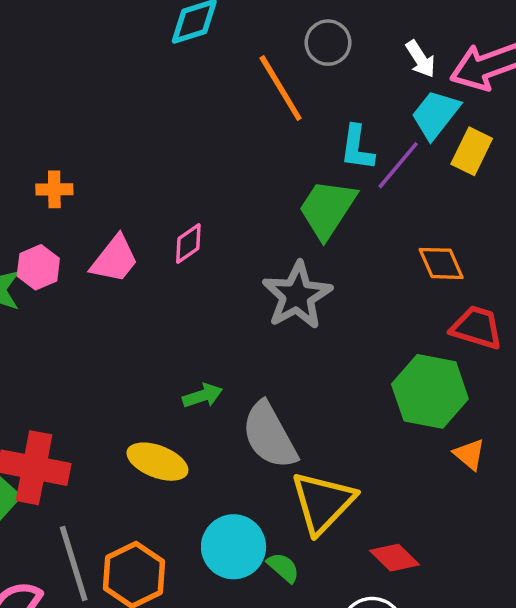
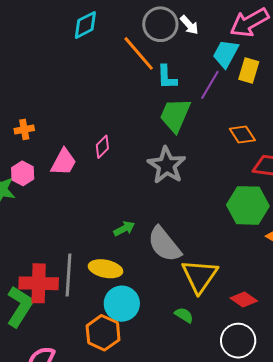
gray circle: (328, 43) -> (160, 24), size x1.4
white arrow: (420, 59) -> (189, 25), moved
cyan L-shape: (357, 148) -> (167, 77), moved
cyan circle: (234, 547) -> (122, 304), moved
gray line: (74, 563) -> (69, 275), moved, turned 30

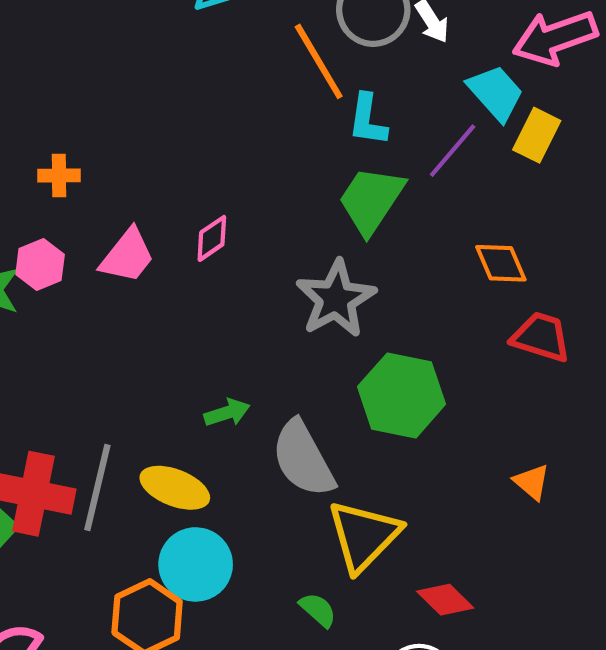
cyan trapezoid: (226, 54) -> (496, 93), turned 100
green hexagon: (248, 205) -> (402, 395), moved

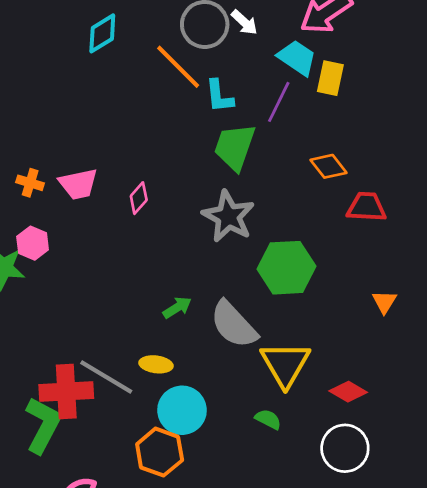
orange cross: (59, 175) -> (30, 183), turned 32
pink trapezoid: (127, 256) -> (78, 184), moved, turned 54
orange triangle: (532, 482) -> (384, 302), turned 36
gray line: (97, 487) -> (106, 377), turned -58
yellow ellipse: (175, 488) -> (156, 364), size x0.7

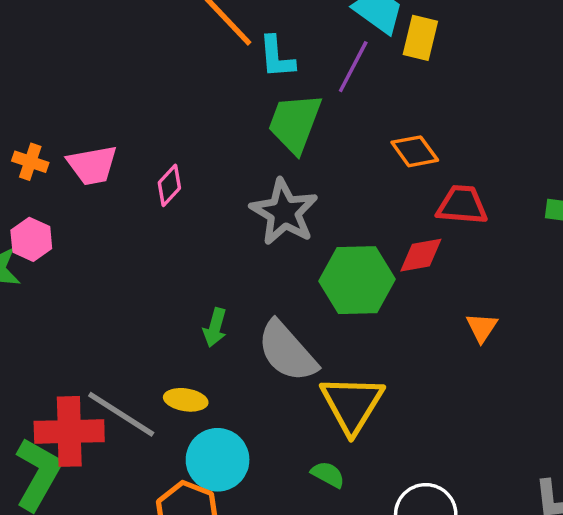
green arrow: (177, 307) -> (215, 327), turned 136
red diamond: (348, 392) -> (421, 255), moved, turned -42

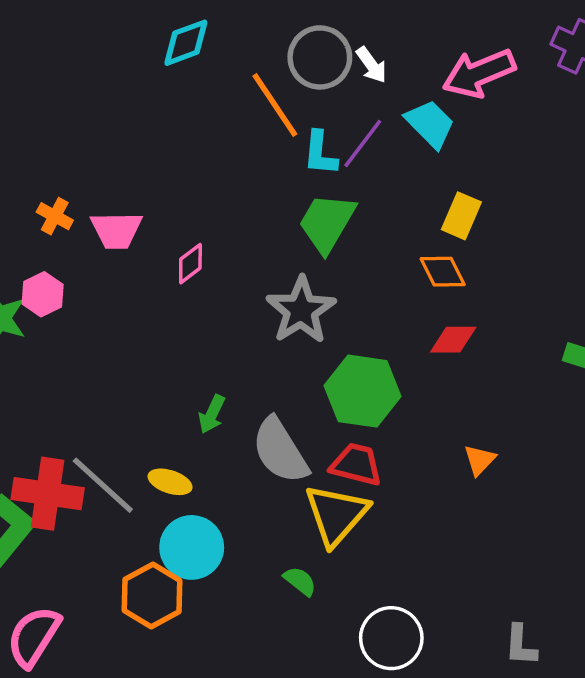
yellow rectangle: (420, 38) -> (461, 216), moved
purple line: (353, 67) -> (363, 144), moved
red trapezoid: (462, 205) -> (356, 464), moved
red diamond: (421, 255) -> (453, 340), moved

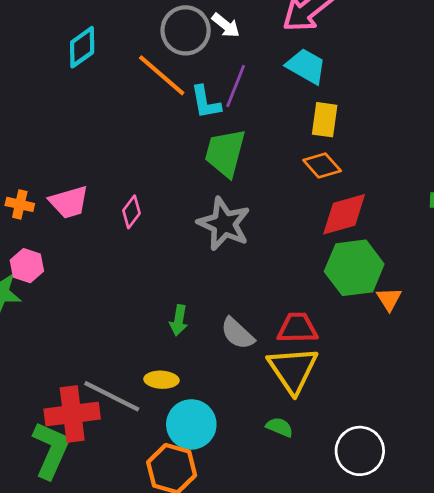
cyan trapezoid: (430, 124) -> (306, 66), moved
red diamond: (453, 340) -> (344, 214), size x1.4
green hexagon: (363, 391) -> (354, 268), moved
gray semicircle: (280, 451) -> (237, 333), size x0.7

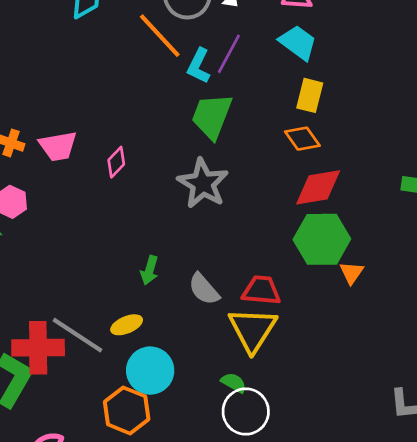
cyan L-shape: (206, 102) -> (199, 66), turned 30
yellow ellipse: (161, 380) -> (127, 325), turned -32
white circle: (360, 451) -> (246, 411), moved

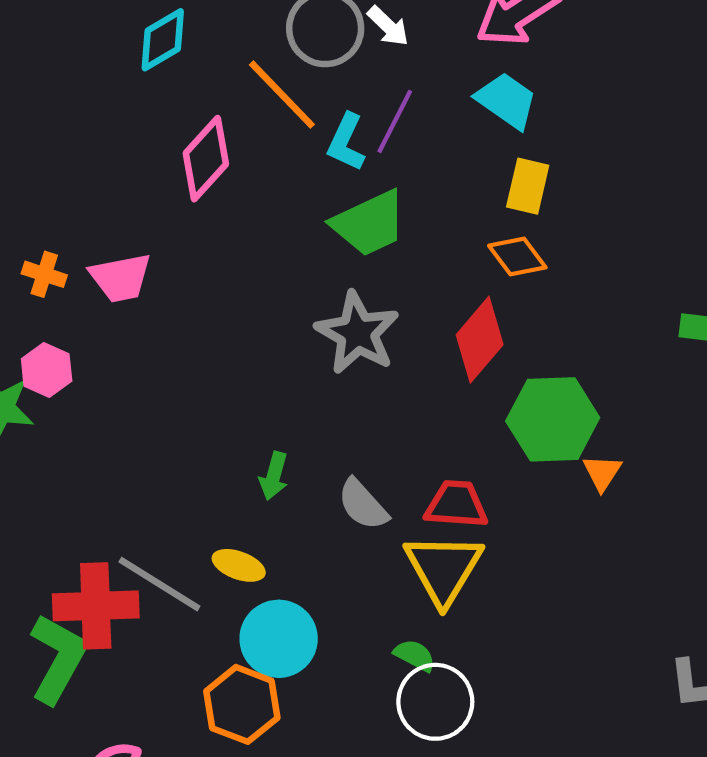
green trapezoid: (212, 116) -> (369, 223), turned -135
pink diamond: (116, 162) -> (206, 159), moved, size x1.6
red diamond: (318, 187) -> (480, 340), moved, turned -39
yellow ellipse: (127, 325) -> (239, 565), turned 44

